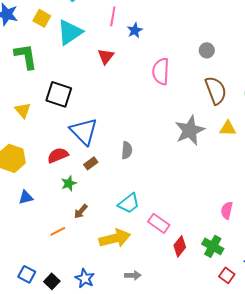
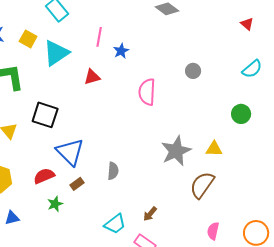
red triangle: (106, 56) -> (92, 77), turned 36
brown semicircle: (216, 90) -> (202, 185), moved, turned -124
brown arrow: (81, 211) -> (150, 214), moved

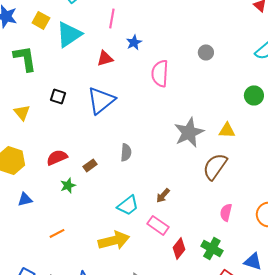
blue star: (121, 51) -> (134, 42), moved
black square: (45, 115) -> (58, 96), size x0.6
blue triangle: (70, 152) -> (101, 100), moved, turned 36

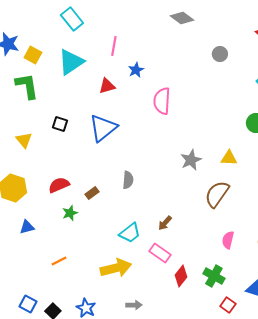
yellow square: (41, 20) -> (33, 55), moved
gray circle: (206, 52) -> (220, 54), moved
gray star: (189, 132) -> (191, 160), size x0.7

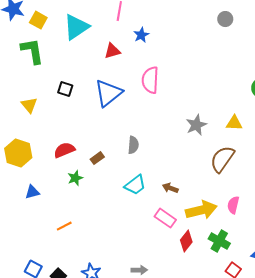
pink semicircle: (162, 101) -> (150, 80), moved
brown arrow: (165, 223) -> (170, 188), turned 70
cyan trapezoid: (130, 233) -> (135, 185), moved
yellow arrow: (116, 268) -> (201, 210), moved

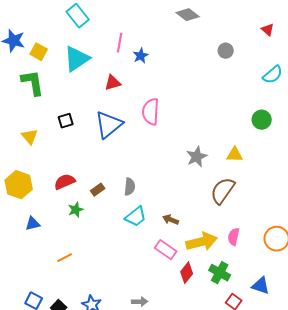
blue star: (141, 35) -> (141, 56), moved
black square: (65, 89) -> (66, 121), turned -35
gray semicircle: (133, 145) -> (130, 187), moved

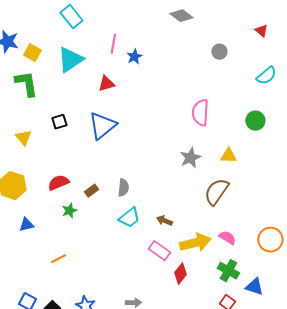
pink semicircle: (151, 112) -> (200, 113), moved
pink semicircle: (234, 237) -> (227, 238), turned 108
green cross: (220, 273) -> (228, 271), moved

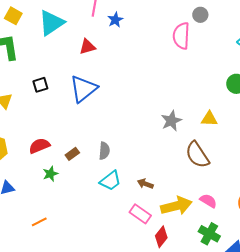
pink semicircle: (200, 113) -> (181, 36), moved
brown semicircle: (216, 192) -> (197, 155), turned -68

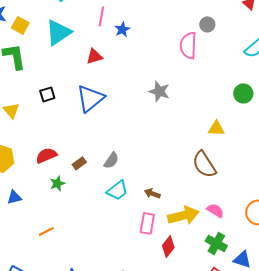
gray star: (171, 121) -> (159, 91), moved, turned -30
gray semicircle: (104, 151) -> (111, 160), turned 30
pink rectangle: (140, 214) -> (147, 223), turned 65

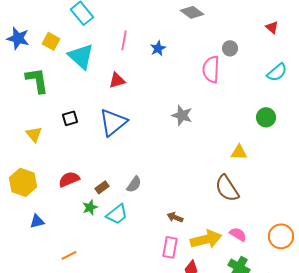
yellow square: (20, 25) -> (51, 41), moved
blue star: (122, 29) -> (158, 48), moved
cyan triangle: (58, 32) -> (81, 56), turned -44
green star: (57, 183) -> (90, 207), moved
cyan trapezoid: (117, 190) -> (117, 214), moved

